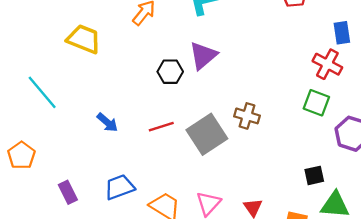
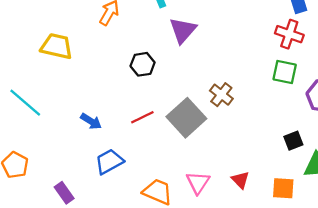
purple triangle: (203, 56) -> (183, 30), moved
brown cross: (247, 116) -> (221, 95), turned 30
blue trapezoid: (119, 187) -> (109, 162), moved

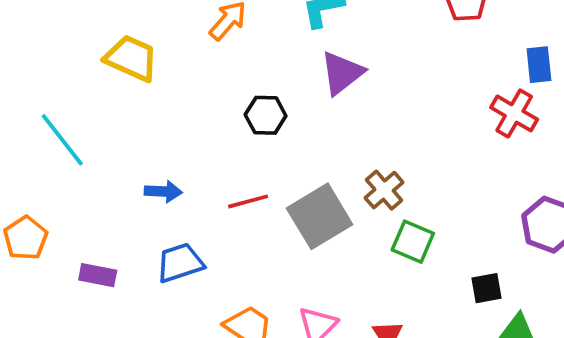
green square: (285, 72) -> (413, 242), moved
blue arrow: (91, 121) -> (163, 191), turned -40
purple rectangle: (64, 193) -> (98, 275), moved, turned -55

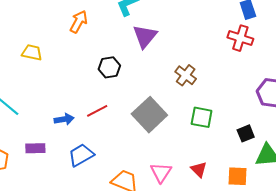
yellow trapezoid: (131, 58) -> (32, 53), size x0.7
brown cross: (384, 190) -> (186, 75), moved
red line: (248, 201) -> (97, 111), moved
purple rectangle: (98, 275) -> (35, 148), moved

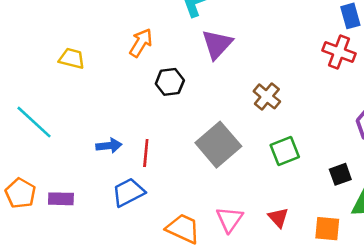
orange arrow: (79, 22) -> (141, 43), moved
red line: (97, 111) -> (146, 153), moved, turned -60
green square: (202, 117) -> (285, 151), turned -35
purple rectangle: (35, 148) -> (61, 199), moved

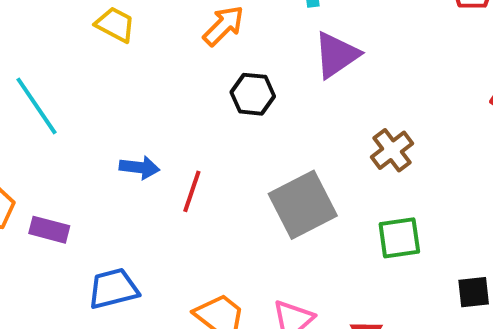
blue trapezoid: (128, 192) -> (113, 289), moved

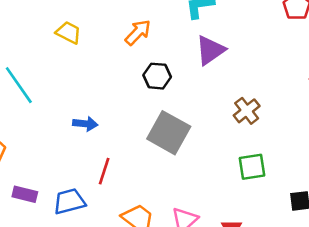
red line: (192, 191) -> (104, 171), moved
gray square: (303, 205) -> (169, 133), moved, turned -33
purple rectangle: (49, 230) -> (25, 194), moved

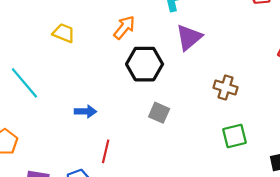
black hexagon: (157, 76) -> (145, 64), size x1.5
brown cross: (247, 111) -> (225, 87), turned -30
gray square: (169, 133) -> (159, 113), size x0.6

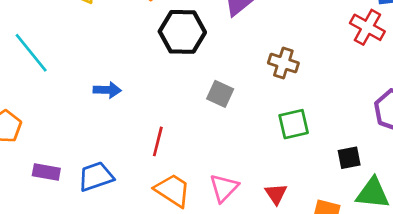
gray square: (159, 113) -> (220, 94), moved
red line: (106, 151) -> (158, 141), moved

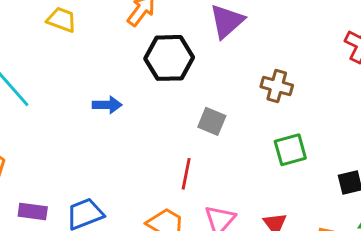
blue arrow: (107, 90) -> (107, 105), moved
red line: (158, 141) -> (186, 174), moved

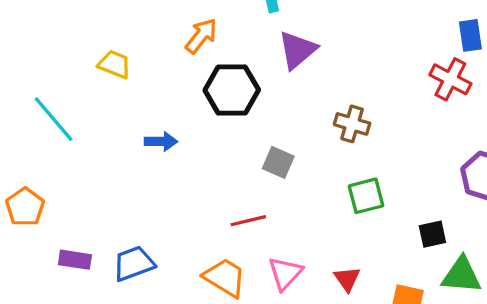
yellow trapezoid: (61, 20) -> (115, 64), moved
red line: (186, 174) -> (248, 221), turned 64

